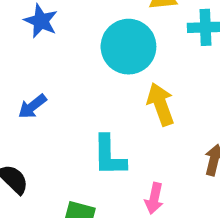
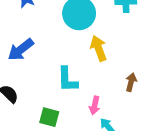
blue arrow: (32, 106) -> (21, 50), size x1.5

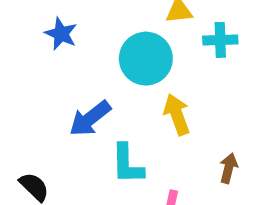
blue arrow: (21, 50) -> (90, 119), moved

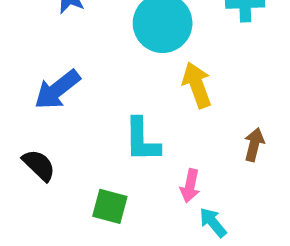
blue arrow: (90, 119) -> (57, 90), moved

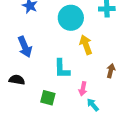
blue arrow: (57, 90) -> (25, 47), turned -75
black semicircle: (39, 165) -> (17, 80), turned -35

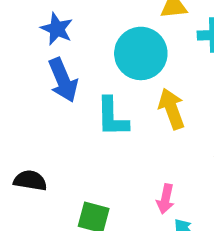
blue arrow: (25, 47) -> (63, 80), moved
cyan L-shape: (62, 69) -> (112, 117), moved

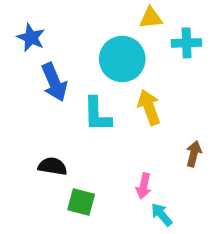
blue star: (57, 29) -> (31, 38), moved
black semicircle: (30, 181) -> (52, 166), moved

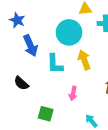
black semicircle: (52, 166) -> (21, 83), moved, turned -147
pink arrow: (144, 186) -> (73, 93), moved

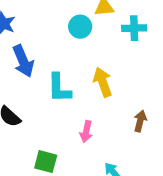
cyan circle: (69, 32) -> (80, 27), moved, size x0.6

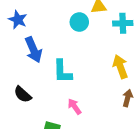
yellow arrow: (103, 82) -> (120, 67), moved
pink arrow: (86, 132) -> (74, 106), moved, turned 133

